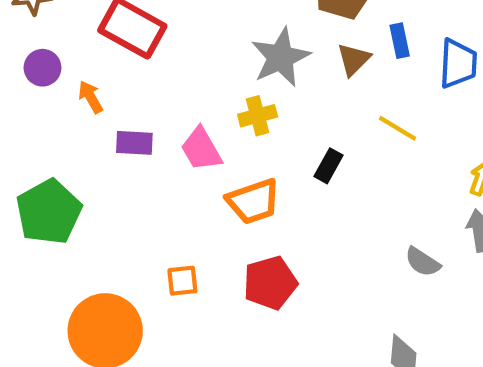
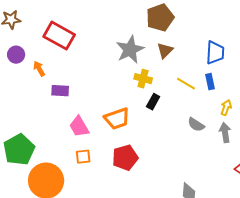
blue rectangle: (400, 41) -> (210, 82), moved
yellow cross: (258, 116) -> (143, 79), moved, turned 30
pink trapezoid: (201, 149) -> (79, 127), moved
green pentagon: (49, 212) -> (19, 150), moved
gray semicircle: (423, 262) -> (196, 125), moved

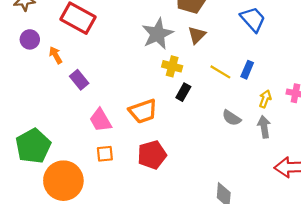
blue trapezoid: (215, 53) -> (253, 19), moved, turned -45
blue rectangle: (210, 82) -> (247, 70), turned 35
purple rectangle: (60, 91) -> (79, 80), turned 48

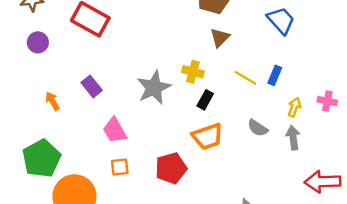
gray star: (158, 34) -> (154, 88), moved
orange arrow: (56, 55) -> (52, 101), moved
orange trapezoid: (143, 111) -> (208, 136), moved

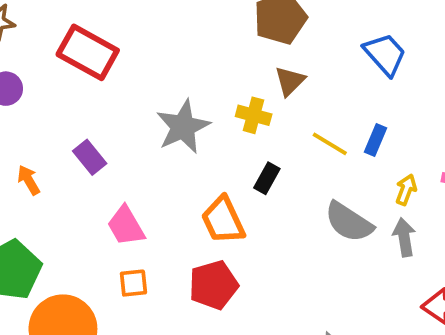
yellow cross: (193, 72) -> (254, 115), moved
gray star: (154, 88) -> (183, 127), moved
gray semicircle: (258, 128) -> (349, 222), size x1.5
orange trapezoid: (208, 136) -> (223, 220), moved, turned 84

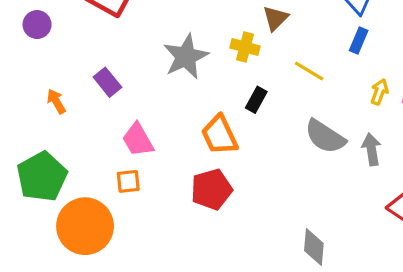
blue rectangle: (376, 140) -> (359, 41), moved
yellow arrow: (406, 190) -> (379, 92), moved
orange square: (133, 283) -> (128, 181), moved

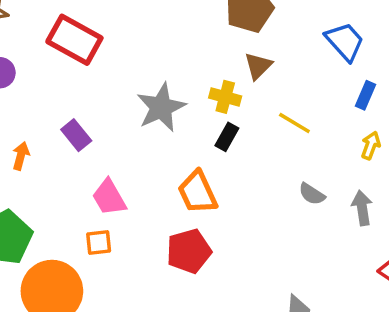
blue rectangle: (359, 41) -> (366, 95), moved
black rectangle: (256, 100) -> (227, 137), moved
orange arrow: (56, 101) -> (21, 156), turned 45
gray semicircle: (325, 137) -> (312, 194), size x0.6

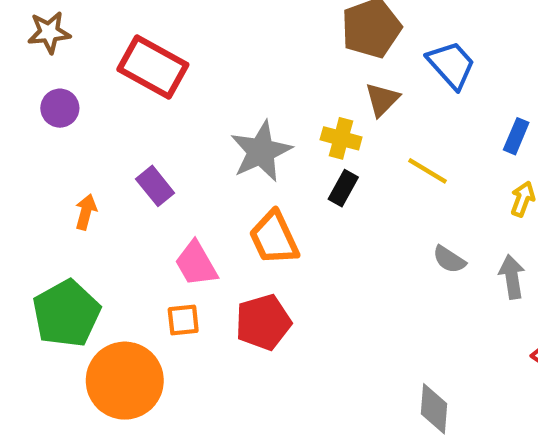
blue trapezoid: (345, 42) -> (451, 65), moved
orange trapezoid: (197, 192) -> (274, 238), moved
red pentagon: (189, 251) -> (263, 322), moved

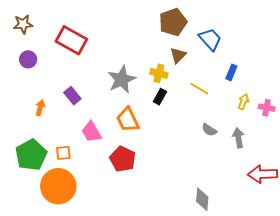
blue rectangle: (516, 136) -> (231, 72), moved
orange square: (183, 320) -> (63, 153), moved
red pentagon: (263, 322) -> (123, 159), turned -30

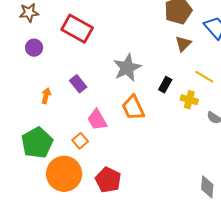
yellow cross: (159, 73) -> (189, 100), moved
orange square: (63, 153) -> (80, 141), moved, turned -35
red pentagon: (123, 159) -> (108, 180), moved

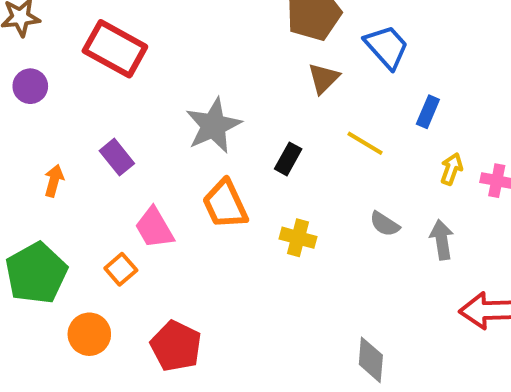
yellow cross: (189, 100) -> (298, 238), moved
orange circle: (64, 174) -> (89, 334), size x0.6

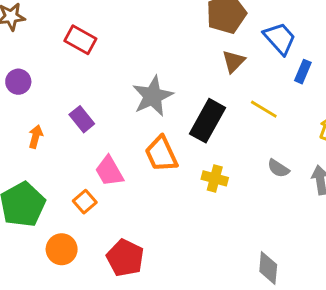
red rectangle: (115, 49) -> (80, 40), size x0.7
purple circle: (30, 86) -> (18, 82), moved
blue rectangle: (428, 112) -> (303, 72), moved
black rectangle: (288, 159) -> (208, 121), size x1.8

